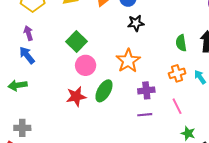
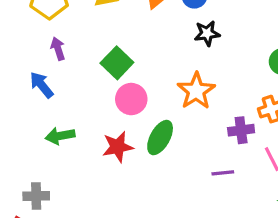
purple arrow: (28, 33) -> (58, 49), moved
green arrow: (18, 85) -> (60, 136), moved
purple cross: (146, 90) -> (241, 130), moved

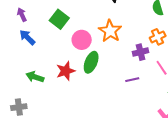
blue arrow: (42, 85) -> (27, 37), moved
pink circle: (131, 99) -> (82, 40), moved
green arrow: (60, 136) -> (35, 77), moved, turned 36

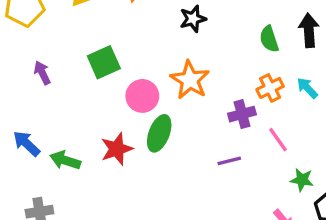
purple arrow: (22, 15) -> (42, 73), moved
green square: (59, 19) -> (104, 62), turned 30
blue arrow: (27, 37) -> (27, 143), moved

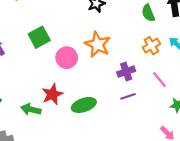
purple cross: (242, 114) -> (126, 72), moved
green ellipse: (159, 133) -> (84, 105), moved, turned 55
green arrow: (65, 160) -> (31, 109), moved

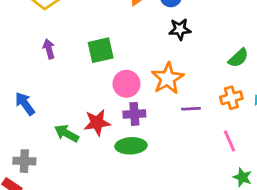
green semicircle: (148, 13) -> (238, 58), turned -126
purple cross: (126, 72) -> (134, 114), moved
purple line: (128, 96) -> (191, 109), moved

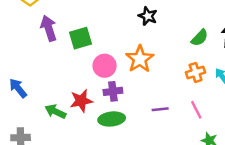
black star: (180, 29) -> (148, 16), turned 30
purple arrow: (49, 49) -> (49, 28), moved, size x1.5
purple line: (191, 109) -> (160, 109), moved

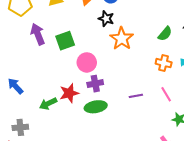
black star: (148, 16) -> (106, 19), moved
orange star: (140, 59) -> (122, 39), moved
orange cross: (196, 72) -> (164, 63), turned 35
green arrow: (55, 112) -> (48, 104), turned -48

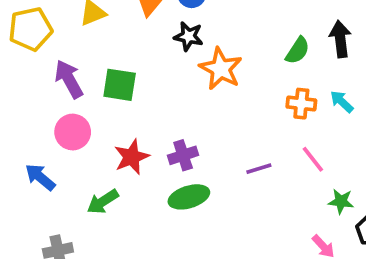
green square: (65, 41) -> (120, 85), turned 36
pink circle: (87, 62) -> (73, 132), moved
red star: (69, 93) -> (132, 157), moved

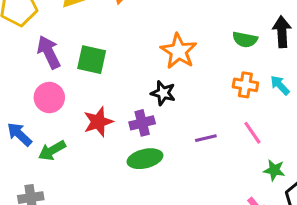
black star: (188, 36) -> (163, 93), moved
green semicircle: (298, 51) -> (245, 40), turned 65
green arrow: (103, 202) -> (52, 150), moved

